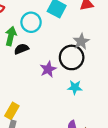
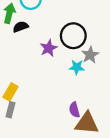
gray star: (81, 41) -> (90, 55), moved

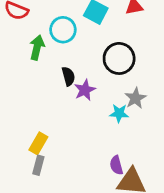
black semicircle: (21, 27) -> (68, 76), moved, turned 96
black circle: (73, 36) -> (119, 58), moved

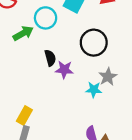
green arrow: (37, 48) -> (23, 33), turned 48
purple star: (85, 90) -> (64, 70), turned 30

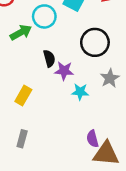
cyan star: (94, 90) -> (80, 92), moved
yellow rectangle: (24, 115) -> (23, 95), moved

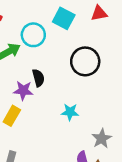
purple star: (64, 71) -> (23, 90), moved
gray star: (110, 78) -> (102, 139), moved

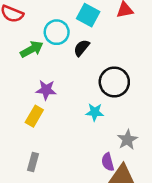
black circle: (85, 61) -> (114, 82), moved
black semicircle: (38, 78) -> (82, 48), moved, turned -126

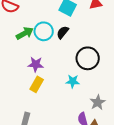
cyan circle: (57, 32) -> (44, 31), moved
yellow rectangle: (34, 116) -> (37, 84), moved

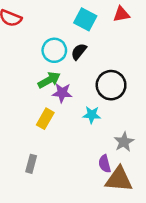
green arrow: (25, 33) -> (49, 80), moved
purple star: (36, 64) -> (62, 93), moved

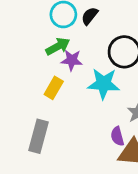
cyan star: (92, 115) -> (104, 84), size x1.6
gray rectangle: (31, 164) -> (38, 136), size x1.6

